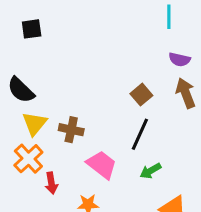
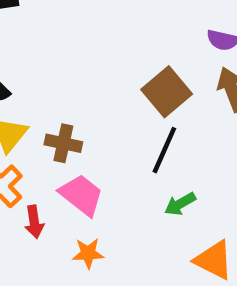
brown square: (141, 95) -> (167, 92), size x1.5
pink trapezoid: (102, 165) -> (81, 195), moved

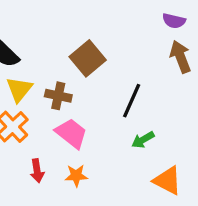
brown square: (167, 92) -> (88, 58), moved
red arrow: (34, 222) -> (37, 171), moved

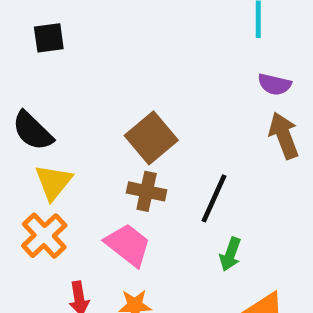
brown cross: (58, 96) -> (147, 191), moved
green arrow: (143, 140) -> (230, 254), turned -40

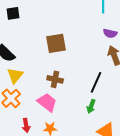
brown square: (151, 138) -> (56, 43), moved, turned 30
black line: (214, 198) -> (96, 82), moved

